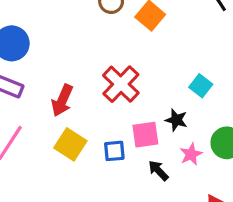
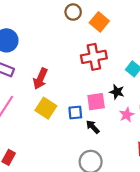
red cross: (121, 84) -> (94, 57), moved, turned 35
black arrow: (158, 171) -> (93, 127), moved

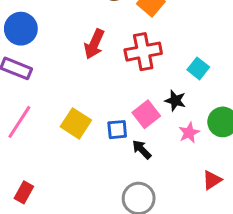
red arrow: (40, 79) -> (94, 44), moved
pink square: (96, 102) -> (146, 114), turned -30

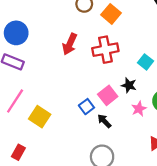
yellow square: (76, 123) -> (40, 117), moved
blue square: (117, 130) -> (86, 107), turned -32

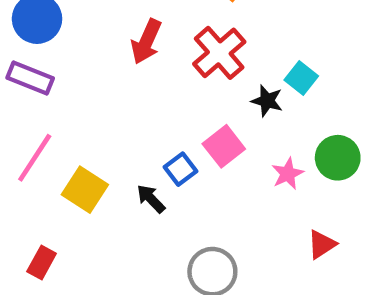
red cross: (105, 50) -> (219, 53), turned -30
black star: (129, 85) -> (267, 101), moved
black arrow: (104, 121) -> (151, 199), moved

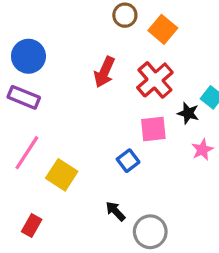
pink square: (224, 146) -> (153, 129), moved, turned 32
pink star: (288, 174) -> (202, 150), moved
black arrow: (151, 199) -> (115, 211), moved

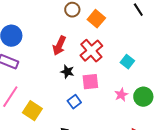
black star: (188, 113) -> (67, 72), moved

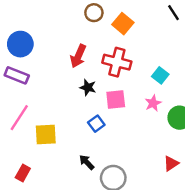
red cross: (91, 51) -> (117, 62), turned -35
pink star: (121, 95) -> (153, 103), moved
yellow square: (32, 111) -> (46, 134), turned -36

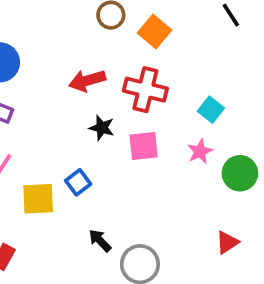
red arrow: (78, 56) -> (87, 81), turned 50
blue square: (96, 124) -> (78, 182), moved

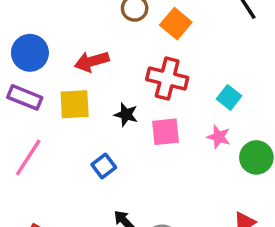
red arrow: (87, 81) -> (92, 61), moved
pink star: (200, 151) -> (219, 137), turned -30
yellow square: (38, 199) -> (75, 104), moved

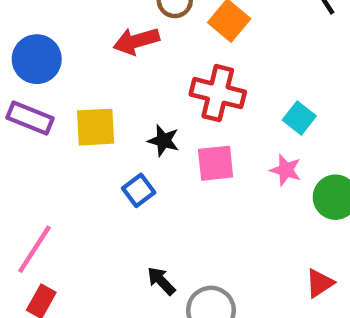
red arrow: (92, 61) -> (136, 41), moved
pink line: (28, 157) -> (34, 249), moved
blue square: (104, 166) -> (139, 190), moved

